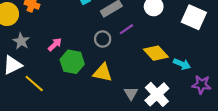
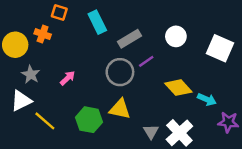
gray circle: (103, 39) -> (120, 72), size x1.5
green hexagon: (72, 62) -> (89, 120), moved

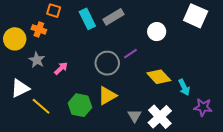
gray rectangle: (129, 39) -> (114, 17), moved
white square: (220, 48) -> (196, 16), moved
gray star: (31, 74) -> (37, 60), moved
cyan arrow: (207, 99) -> (184, 87), turned 42
yellow triangle: (120, 109) -> (107, 96), turned -42

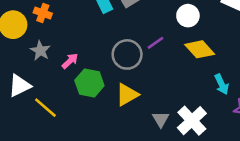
yellow diamond: (159, 77) -> (200, 49), moved
green hexagon: (80, 105) -> (89, 83), moved

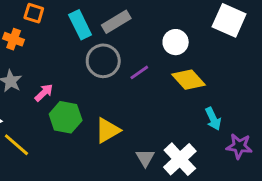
gray circle: (127, 54) -> (103, 61), moved

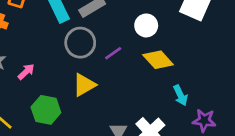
green hexagon: (66, 117) -> (46, 110), moved
yellow triangle: (108, 130) -> (84, 85), moved

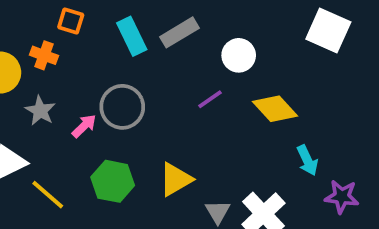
white circle: (146, 25) -> (239, 55), moved
gray circle: (80, 43) -> (122, 107), moved
yellow triangle: (84, 85) -> (176, 179), moved

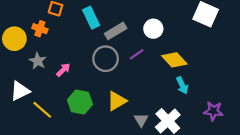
gray rectangle: (179, 32) -> (116, 31), moved
gray circle: (122, 107) -> (106, 59), moved
cyan arrow: (307, 160) -> (182, 85), moved

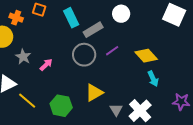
orange cross: (40, 29) -> (16, 18), moved
white circle: (153, 29) -> (121, 14), moved
green hexagon: (80, 102) -> (61, 106), moved

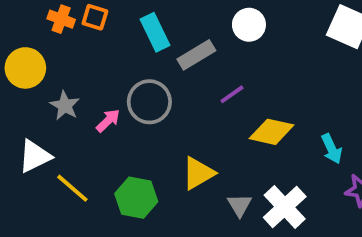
orange cross: (16, 18) -> (61, 19), moved
gray circle: (84, 55) -> (149, 102), moved
yellow diamond: (146, 56) -> (272, 132), moved, turned -35
cyan arrow: (153, 79) -> (332, 149), moved

